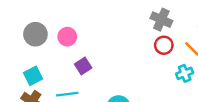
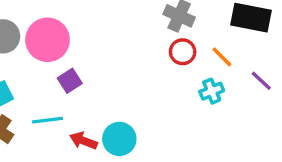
pink circle: (67, 37) -> (48, 40), size x1.6

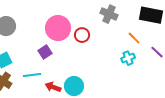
pink circle: (48, 40) -> (58, 28), moved
red circle: (183, 52) -> (82, 35), moved

